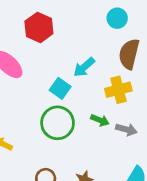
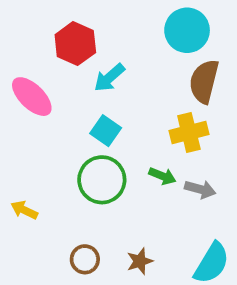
cyan circle: (117, 18) -> (187, 30), size x1.5
cyan arrow: (84, 67) -> (109, 78), moved

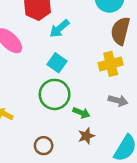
green arrow: (162, 176) -> (81, 113), moved
brown star: (140, 261) -> (86, 136), moved

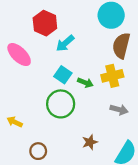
green arrow: (81, 113) -> (85, 83), moved
brown circle: (44, 146) -> (38, 151), moved

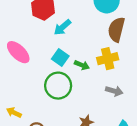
pink ellipse: (19, 55) -> (18, 52), moved
yellow arrow: (15, 122) -> (14, 113), moved

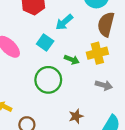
cyan arrow: (62, 27) -> (64, 22), moved
cyan square: (60, 58) -> (45, 42), moved

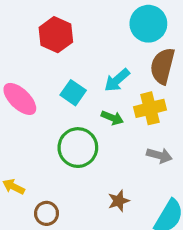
cyan arrow: (64, 22) -> (117, 80), moved

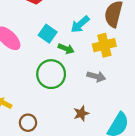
green arrow: (112, 118) -> (66, 49), moved
gray arrow: (159, 155) -> (96, 76), moved

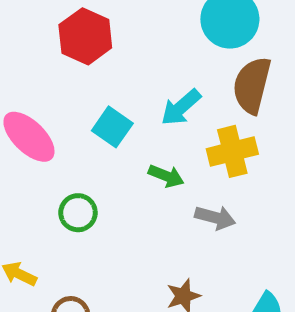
green arrow: (66, 49) -> (166, 176), moved
green circle: (51, 74) -> (78, 213), moved, size x0.6

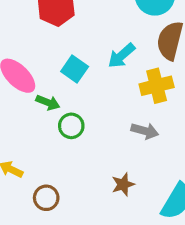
green arrow: (166, 176) -> (48, 102), moved
green circle: (78, 213) -> (71, 126), moved

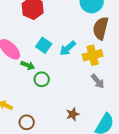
cyan arrow: (121, 56) -> (68, 48), moved
gray arrow: (145, 131) -> (98, 81), moved, turned 35

